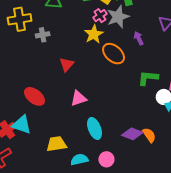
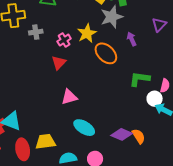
pink cross: (100, 16) -> (64, 40), moved
red ellipse: (35, 96) -> (23, 149), moved, turned 40
cyan ellipse: (95, 128) -> (84, 128), turned -40

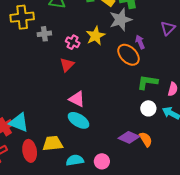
pink cross: (64, 40) -> (73, 42), turned -32
orange ellipse: (106, 53) -> (128, 55), moved
pink triangle: (69, 97) -> (77, 99), turned 42
white circle: (155, 99) -> (148, 108), moved
cyan ellipse: (84, 128) -> (78, 120), moved

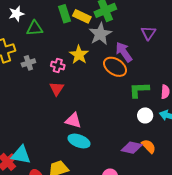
purple arrow: (140, 42) -> (124, 52), size x1.5

